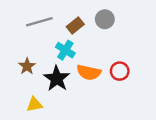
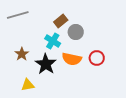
gray circle: (105, 19) -> (76, 32), moved
gray line: (39, 22) -> (18, 15), moved

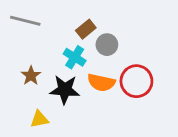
gray line: (18, 15) -> (25, 21), turned 30
red circle: (97, 58) -> (136, 81), size x1.5
black star: (46, 64) -> (65, 90), turned -30

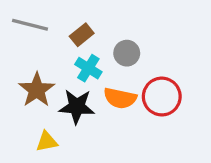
brown rectangle: (86, 29) -> (82, 35), moved
brown star: (31, 76) -> (37, 90), size x1.5

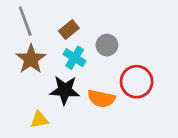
gray line: (30, 25) -> (25, 21), turned 56
brown star: (37, 90) -> (31, 59), moved
orange semicircle: (120, 98) -> (101, 99), moved

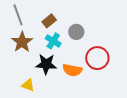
yellow triangle: (39, 120) -> (28, 85), turned 32

